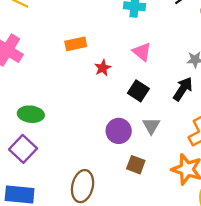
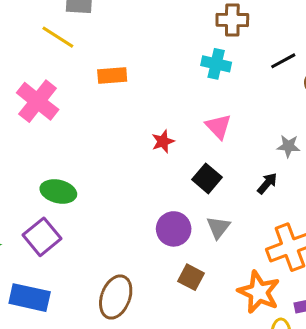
orange rectangle: (76, 44) -> (112, 75), moved
black arrow: (183, 89) -> (267, 183), size x0.7

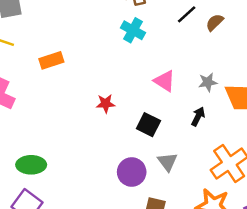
cyan cross: (216, 64) -> (133, 30), turned 30
pink triangle: (218, 126) -> (165, 81), moved
red star: (163, 141) -> (106, 104), turned 30

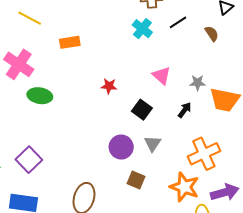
black line: (187, 14) -> (178, 22), moved
brown semicircle: (215, 22) -> (212, 34), turned 91
green ellipse: (31, 165) -> (40, 96), moved

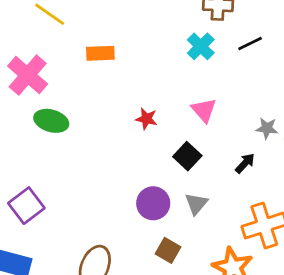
pink triangle: (162, 75) -> (204, 110), moved

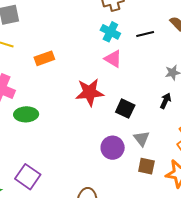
black line: (250, 43) -> (145, 34), moved, turned 30
pink triangle: (204, 110) -> (113, 59), moved
red star: (146, 119) -> (90, 92), size x1.8
brown square: (168, 250) -> (146, 166), moved

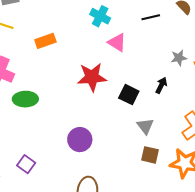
cyan cross: (110, 32) -> (100, 16), moved
black arrow: (166, 101) -> (161, 85), moved
purple circle: (113, 148) -> (80, 140), moved
purple square: (28, 177) -> (26, 164), size x0.7

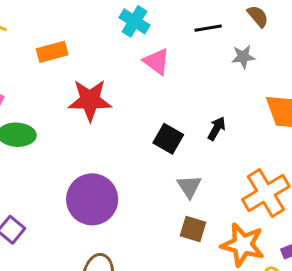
gray star: (179, 58) -> (243, 57), moved
red star: (92, 77) -> (90, 100), moved
purple circle: (80, 140) -> (92, 199), size x1.4

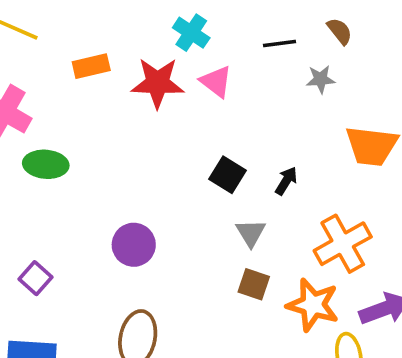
red star: (90, 100) -> (158, 83), moved
black arrow: (217, 128) -> (286, 181), moved
purple circle: (92, 199) -> (134, 245), size x0.7

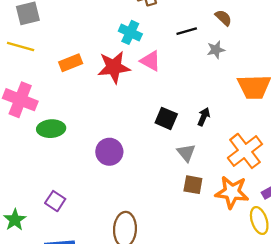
purple circle: (134, 245) -> (109, 152), moved

